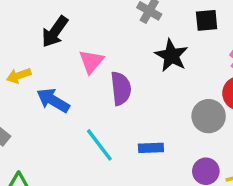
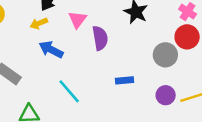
yellow arrow: (19, 76) -> (39, 23), moved
cyan line: (99, 145) -> (69, 91), moved

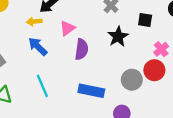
blue rectangle: (125, 80) -> (91, 91), size x1.6

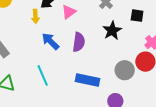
yellow arrow: (34, 22) -> (35, 16), turned -88
pink triangle: (67, 28) -> (69, 12), moved
blue arrow: (38, 46) -> (50, 41), moved

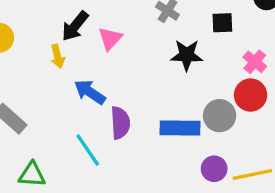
black star: (112, 31) -> (187, 55), turned -30
purple semicircle: (79, 42) -> (120, 123), moved
blue rectangle: (87, 80) -> (180, 128), moved

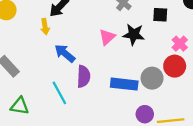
pink triangle: (110, 39) -> (107, 37), moved

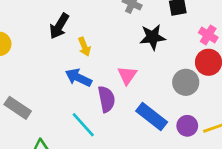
yellow arrow: (45, 27) -> (84, 47), moved
pink triangle: (107, 37) -> (127, 75), moved
blue rectangle: (124, 84) -> (152, 116), moved, turned 45

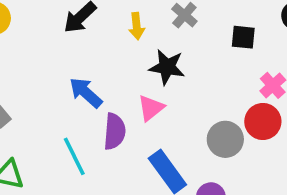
black star: (153, 37) -> (167, 67), moved
yellow arrow: (84, 47) -> (137, 26), moved

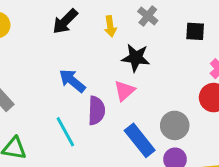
gray circle: (225, 139) -> (175, 125), moved

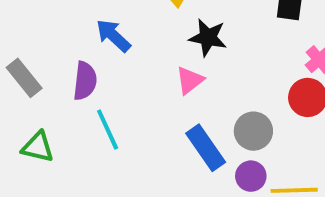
blue arrow: (72, 81) -> (113, 36), moved
purple semicircle: (96, 111) -> (85, 81), moved

